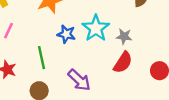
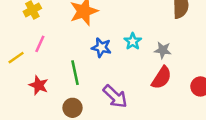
cyan star: (96, 28) -> (133, 41), size x0.6

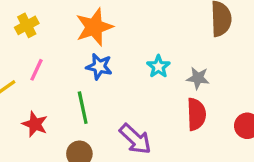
blue star: (101, 48) -> (99, 67), moved
red semicircle: (162, 78) -> (196, 114), turned -35

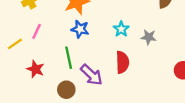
red semicircle: (196, 114) -> (122, 62), moved
purple arrow: (135, 139) -> (91, 75), moved

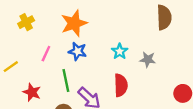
pink line: (37, 31) -> (46, 54), moved

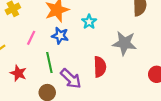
cyan star: (120, 51) -> (89, 22), moved
gray star: (148, 60) -> (124, 43), size x1.6

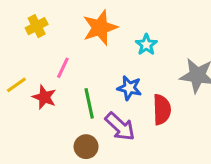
blue star: (60, 36) -> (129, 88), moved
red star: (18, 73) -> (44, 97), moved

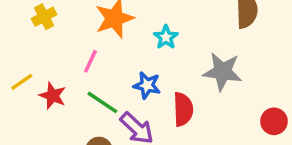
pink line: (63, 68) -> (90, 61), moved
green line: (89, 103) -> (102, 102), turned -44

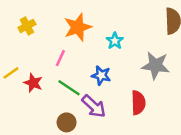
red semicircle: (183, 109) -> (138, 103), moved

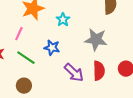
red semicircle: (138, 103) -> (99, 71), moved
purple arrow: (94, 106) -> (74, 73), moved

